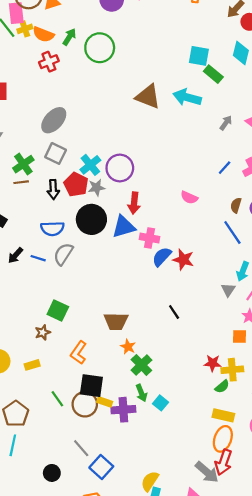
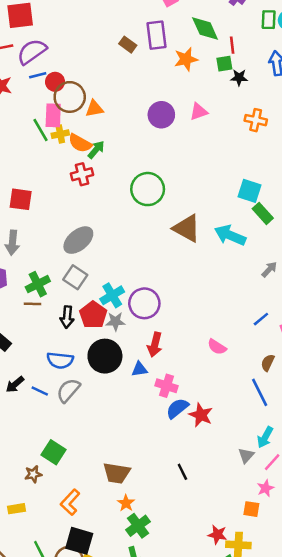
green arrow: (69, 37) -> (96, 150), moved
green circle: (100, 48) -> (148, 189), moved
blue triangle: (124, 227) -> (139, 369), size x0.6

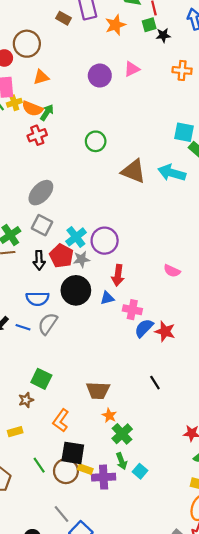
brown circle: (70, 97) -> (27, 44), moved
green circle: (148, 189) -> (96, 141), size x0.7

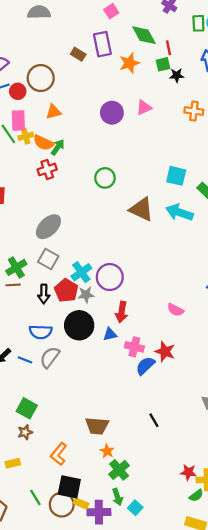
cyan square: (184, 132) -> (176, 176), moved
red star: (165, 331) -> (165, 352), moved
green square: (41, 379) -> (27, 408), moved

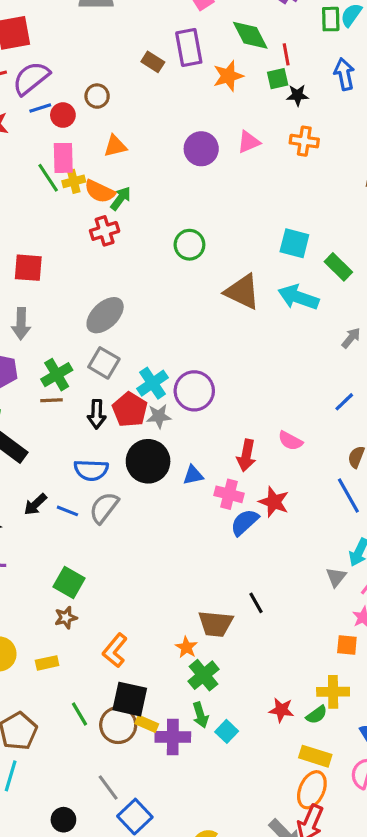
brown circle: (41, 78) -> (97, 96), size x0.6
orange cross: (194, 111) -> (304, 141), moved
red arrow: (122, 312) -> (246, 455), moved
brown trapezoid: (97, 426) -> (216, 624), moved
red star: (188, 472) -> (281, 710), moved

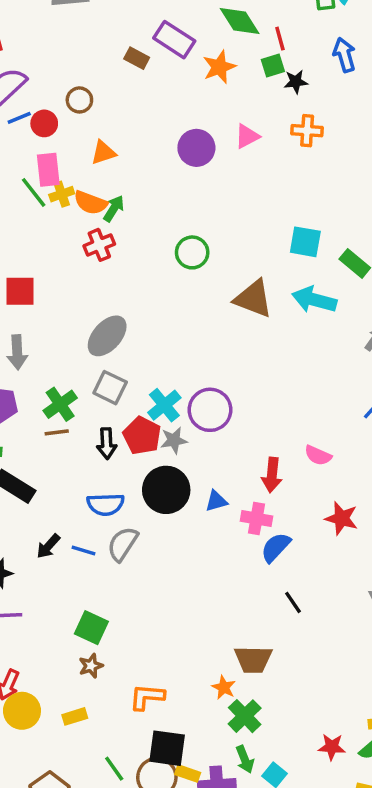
purple rectangle: (189, 47) -> (174, 40), turned -42
red star: (274, 502) -> (341, 518), moved
black line: (256, 603) -> (293, 602), moved
orange L-shape: (115, 650) -> (147, 697), turned 60

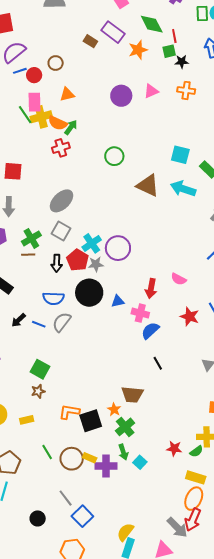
yellow cross: (62, 194) -> (41, 117), size x1.5
black square: (167, 748) -> (91, 421), moved, turned -30

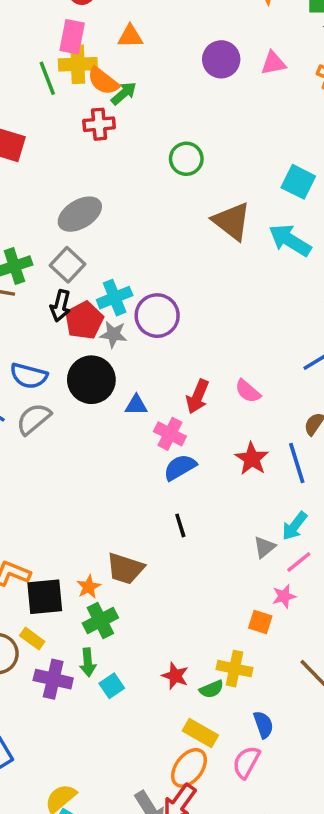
green line: (25, 115) -> (47, 78), moved
black arrow: (57, 263) -> (60, 306), moved
yellow rectangle: (90, 458) -> (32, 639), moved

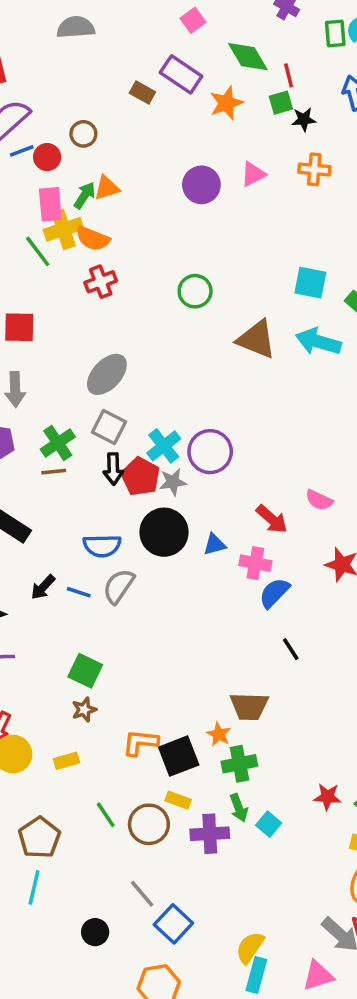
green arrow: (124, 93) -> (85, 195), moved
red arrow: (198, 396) -> (272, 519), turned -56
green cross: (100, 621) -> (239, 764), turned 32

